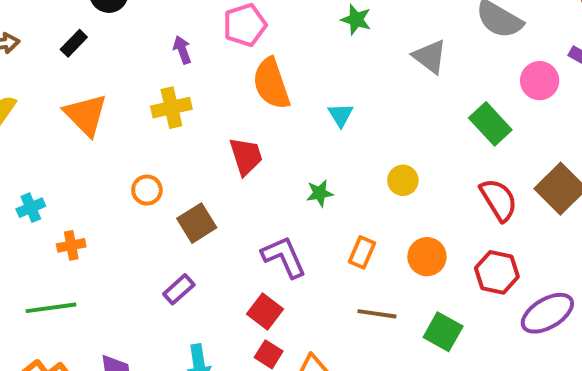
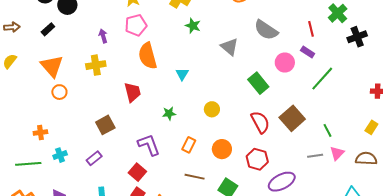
orange circle: (147, 190) -> (59, 92), moved
cyan cross: (31, 208) -> (60, 155), moved

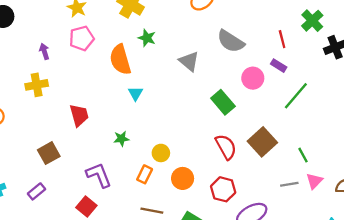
orange semicircle: (148, 56) -> (120, 60), moved
yellow circle: (212, 109) -> (161, 153), moved

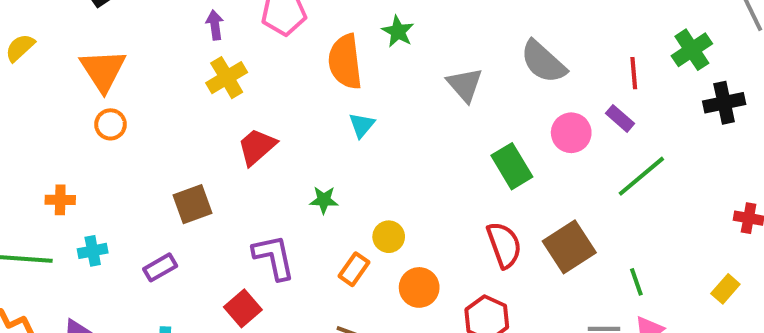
yellow cross: (37, 85) -> (227, 78), moved, turned -30
red trapezoid: (79, 115) -> (257, 147), turned -125

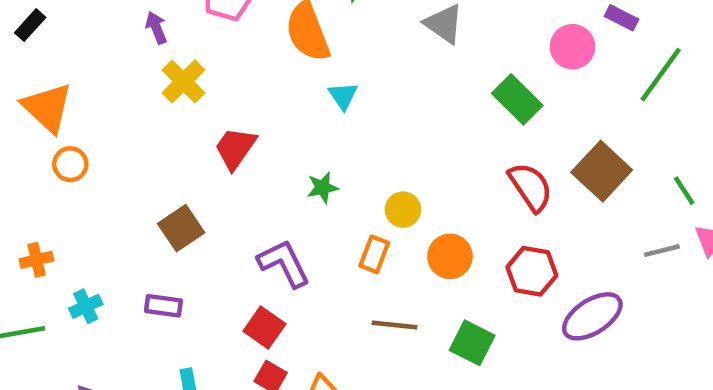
purple rectangle: (160, 267) -> (163, 306), turned 52

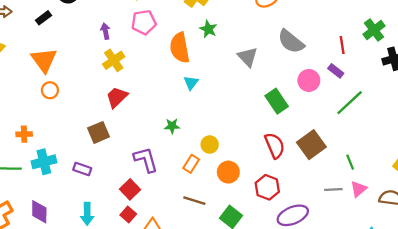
red trapezoid: (235, 148) -> (117, 97), moved
cyan cross: (86, 306) -> (44, 162), size x1.5

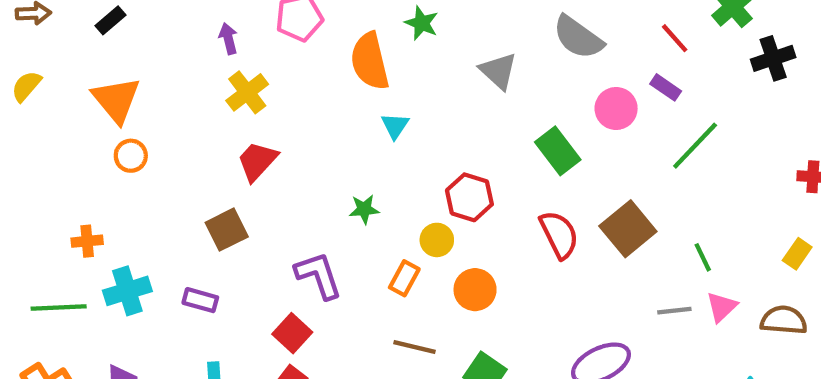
red line: (342, 45) -> (675, 38), turned -30
red hexagon: (267, 187) -> (469, 197), moved

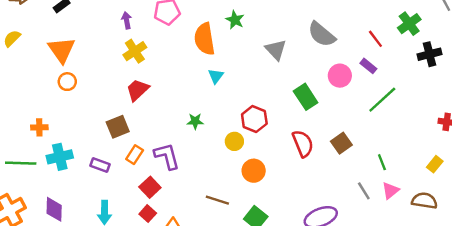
brown square: (628, 229) -> (341, 143), size x0.7
orange rectangle: (404, 278) -> (135, 155), moved
gray line: (674, 311) -> (364, 191), turned 60

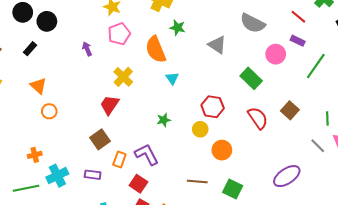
orange triangle: (62, 50) -> (38, 86), size x0.7
yellow cross: (135, 51) -> (123, 77), moved
green line: (382, 162) -> (327, 118), turned 32

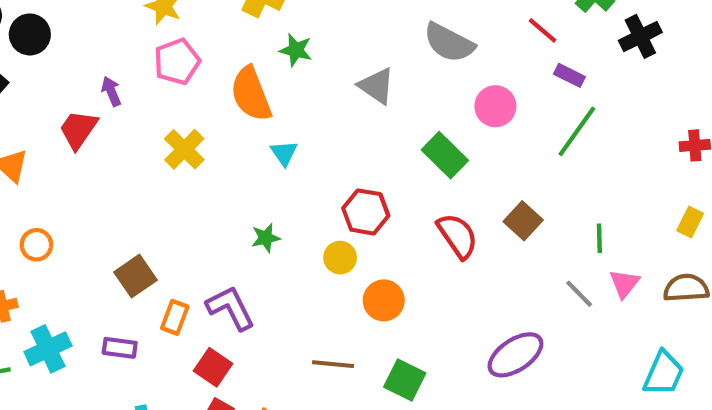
purple rectangle: (298, 41) -> (569, 75), moved
red trapezoid: (110, 105) -> (78, 129), moved
orange circle: (49, 111) -> (36, 245), moved

